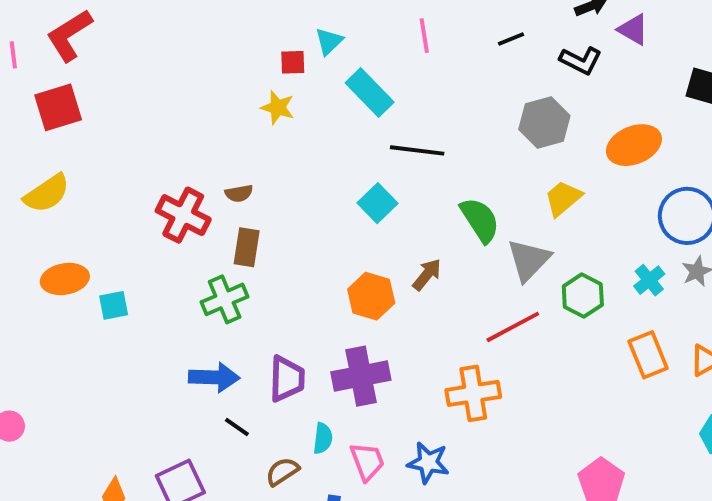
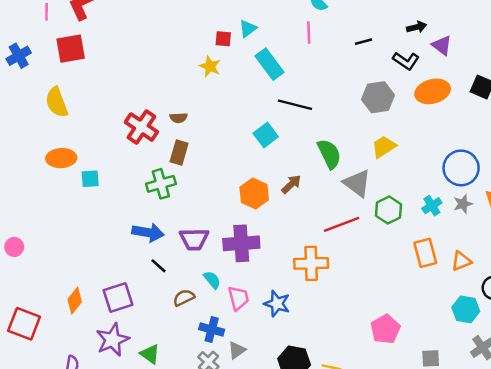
orange ellipse: (634, 145) -> (433, 91), moved
yellow semicircle: (47, 193) -> (57, 102), turned 96
gray triangle: (529, 260) -> (357, 183), turned -44
purple trapezoid: (287, 379) -> (194, 239), turned 80
cyan semicircle: (323, 438) -> (212, 280), turned -54

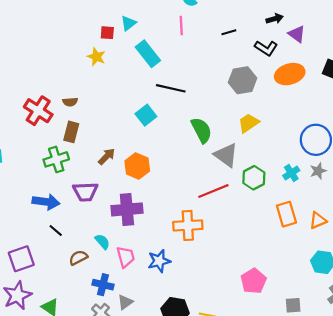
brown arrow: (291, 184) -> (107, 156), moved
purple trapezoid: (194, 239) -> (85, 192), moved
blue star: (277, 304) -> (159, 261), turned -30

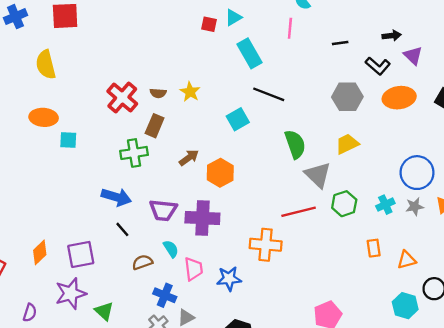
yellow star: (96, 57) -> (190, 92), moved
purple trapezoid: (85, 192) -> (163, 210), moved
orange rectangle: (286, 214) -> (374, 248), size x0.7

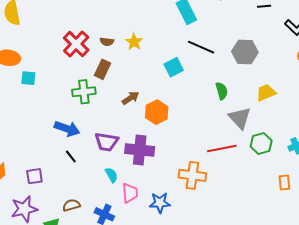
gray hexagon: (347, 97) -> (245, 52), moved
green semicircle: (295, 144) -> (222, 91), size x0.7
purple square: (81, 254) -> (34, 176), size x0.7
brown semicircle: (142, 262) -> (71, 205), moved

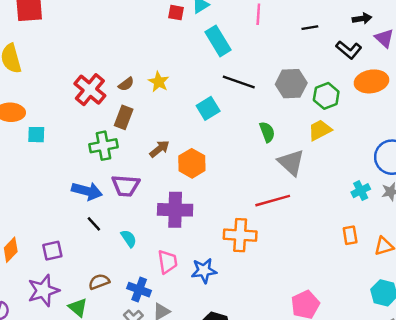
brown semicircle: (107, 42) -> (126, 84), turned -40
purple trapezoid: (106, 142) -> (126, 186), moved
green hexagon: (261, 143) -> (326, 96), moved
cyan semicircle: (111, 175) -> (129, 238), moved

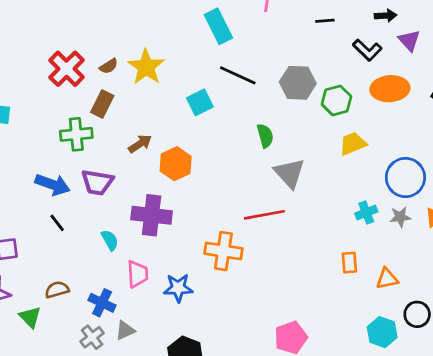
yellow star: (159, 82) -> (146, 67), size x1.5
yellow trapezoid: (320, 130) -> (353, 144), moved
cyan semicircle: (129, 238) -> (110, 240), moved

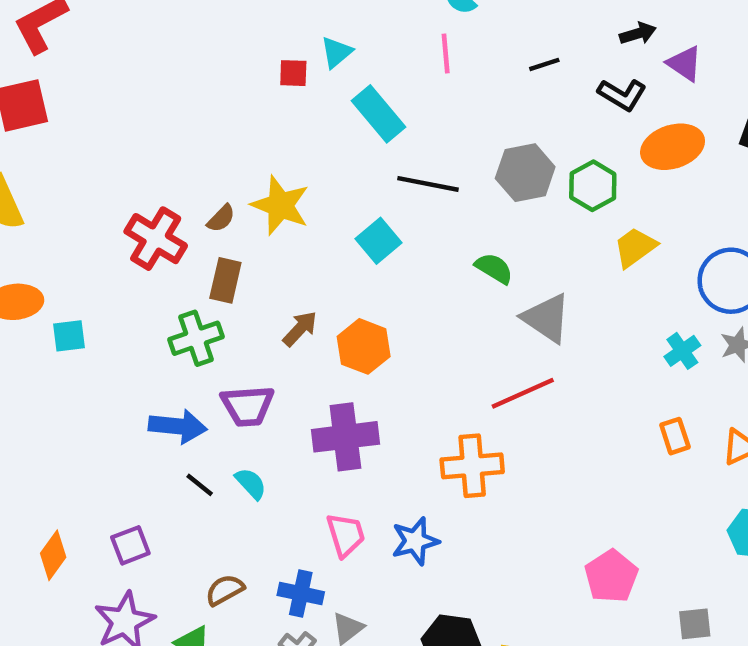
green semicircle: (265, 136) -> (494, 268), turned -30
cyan semicircle: (110, 240) -> (251, 484), moved

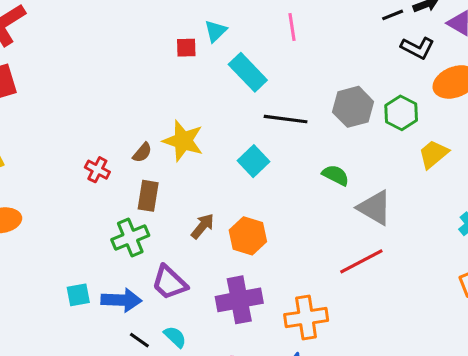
black line: (544, 64) -> (393, 15), moved
red cross: (156, 239) -> (97, 170), size x0.6
cyan square: (69, 336) -> (78, 295), moved
purple trapezoid: (248, 406) -> (169, 283), turned 51
orange cross: (472, 466) -> (306, 318), moved

